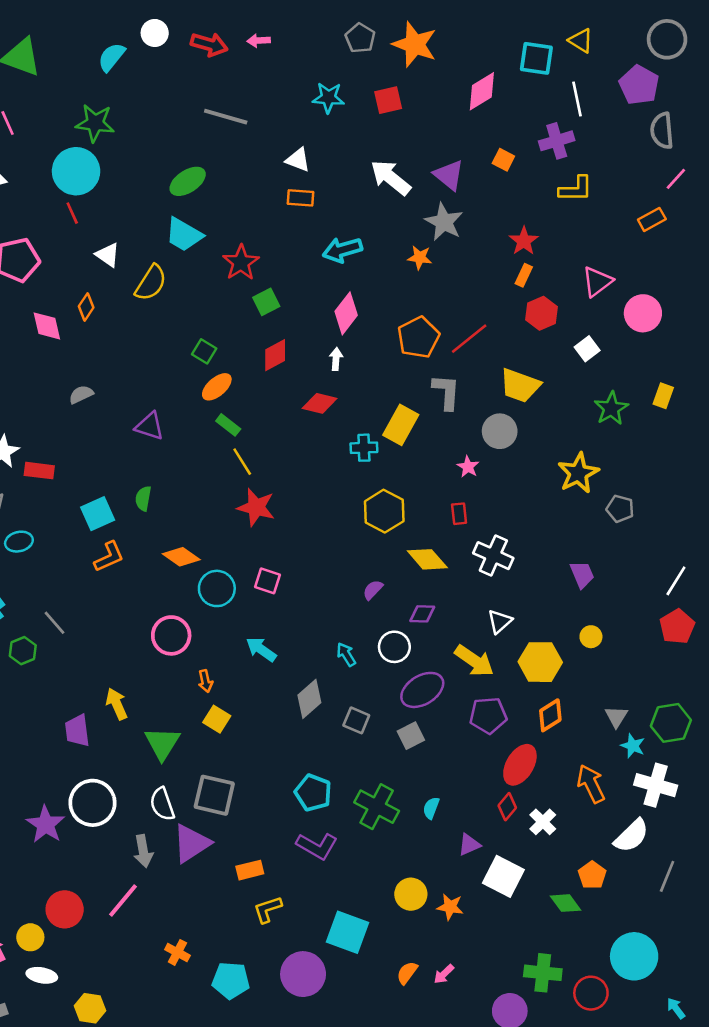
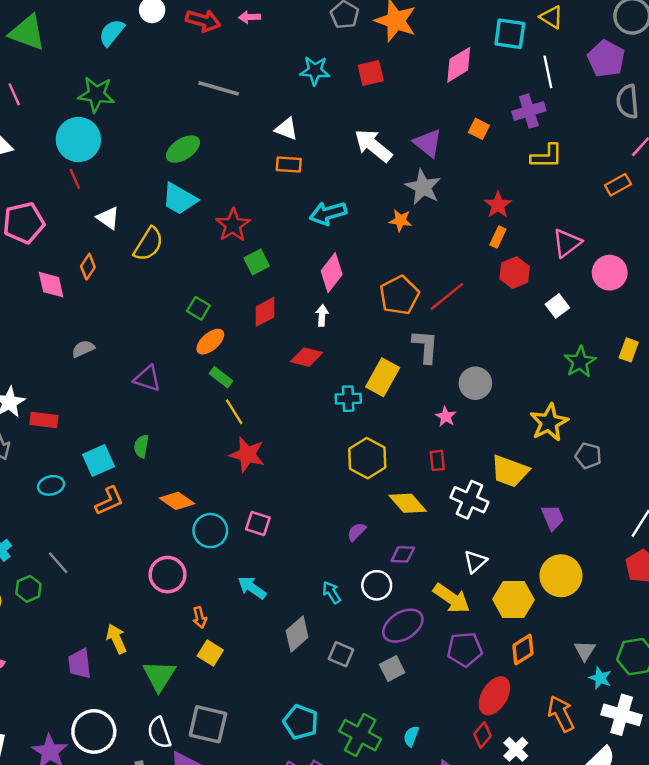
yellow trapezoid: (520, 386) -> (510, 471), moved
cyan ellipse: (19, 542) -> (51, 485), moved
yellow circle: (591, 637) -> (561, 576), size x2.0

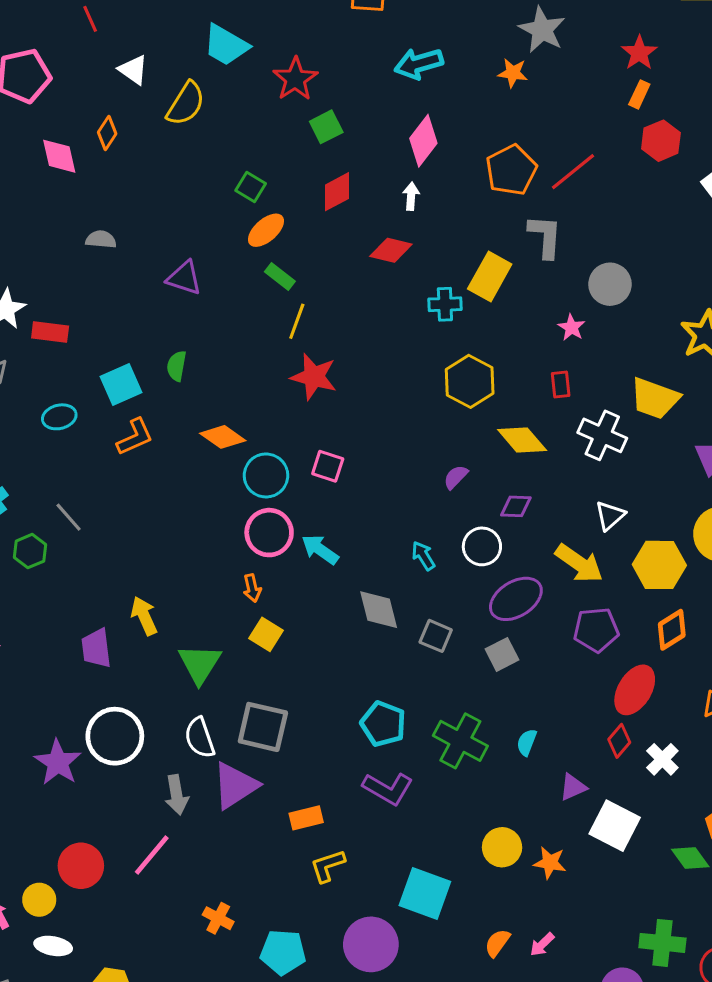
gray semicircle: (83, 349) -> (101, 239), turned 30
yellow line: (234, 412) -> (297, 321), turned 52
pink circle: (168, 575) -> (269, 533), moved
gray diamond: (297, 634) -> (379, 610), turned -63

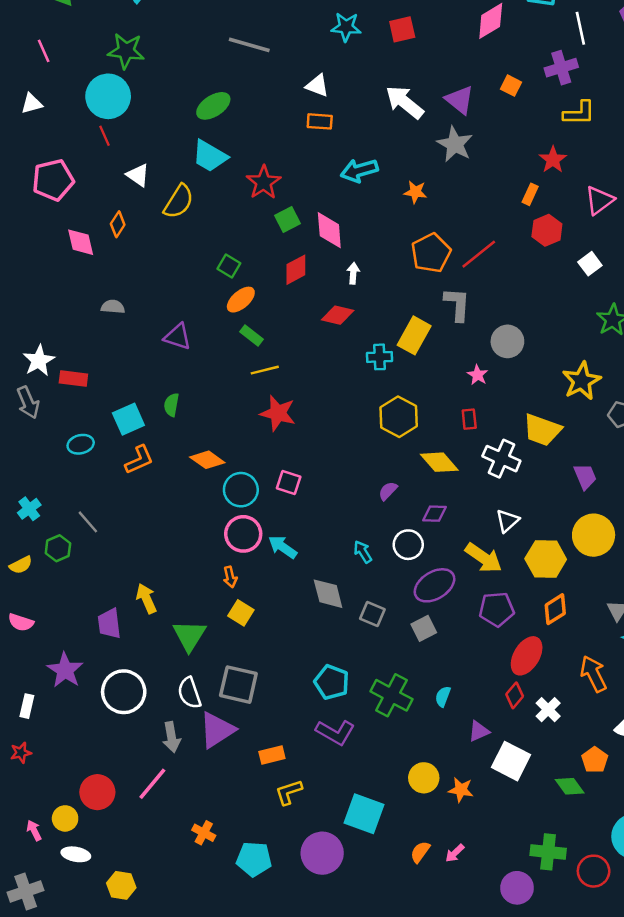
red star: (639, 53) -> (553, 160), moved
orange star: (513, 73) -> (415, 192), moved
pink diamond: (423, 141) -> (329, 230), moved, turned -42
yellow line: (297, 321) -> (265, 370), turned 56
purple star: (58, 762) -> (65, 670), moved

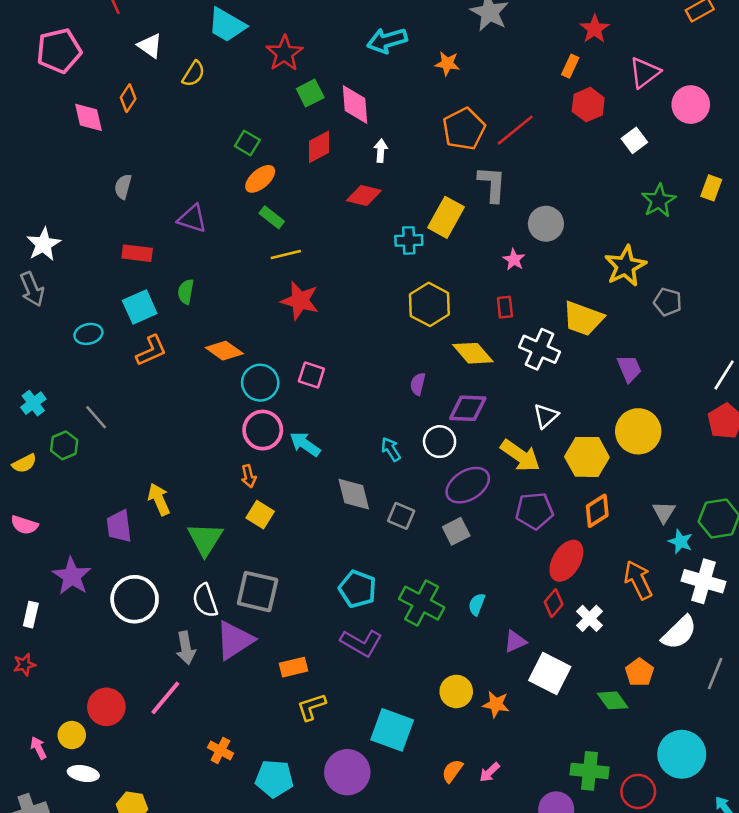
yellow semicircle: (179, 202) -> (194, 74), size x0.7
gray semicircle: (113, 307) -> (123, 187), turned -80
red rectangle: (73, 378) -> (137, 253), moved
purple semicircle: (388, 491) -> (418, 384), turned -30
purple diamond: (435, 514) -> (468, 408), size x1.4

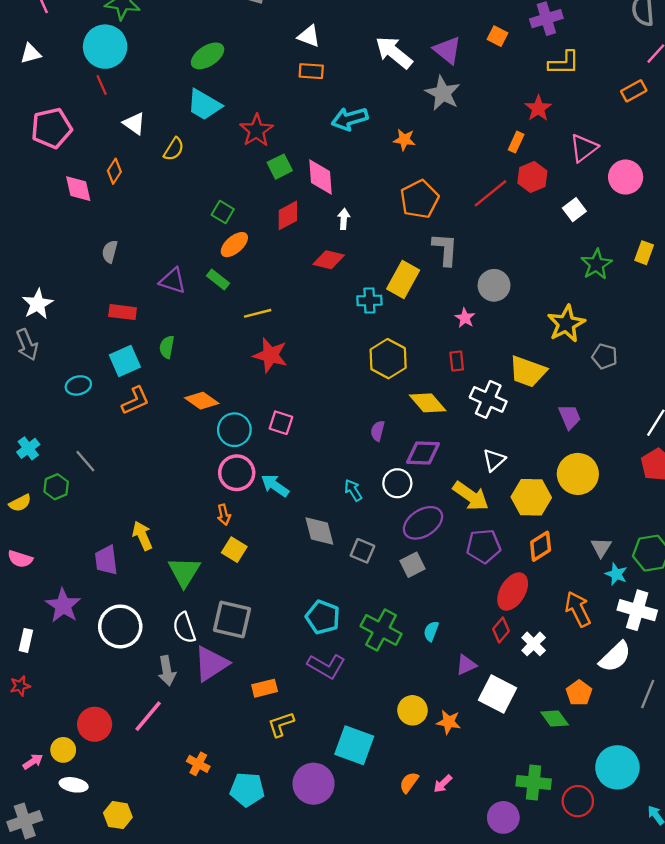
red line: (515, 130) -> (491, 193), moved
green rectangle: (272, 217) -> (218, 279), moved
pink arrow: (38, 748) -> (33, 762), turned 84

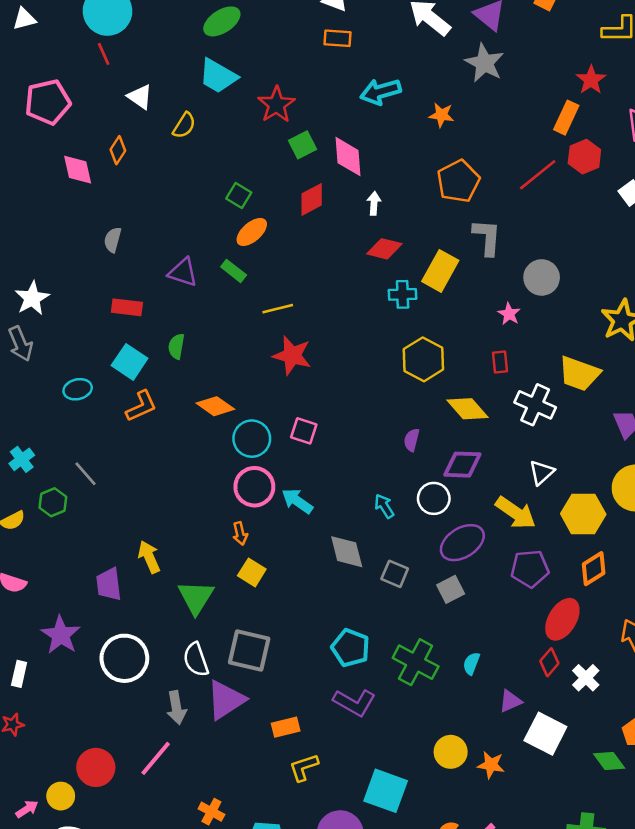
orange rectangle: (516, 142) -> (566, 118), size x1.4
red diamond: (329, 260) -> (384, 249), moved
cyan square: (125, 361) -> (130, 362), turned -32

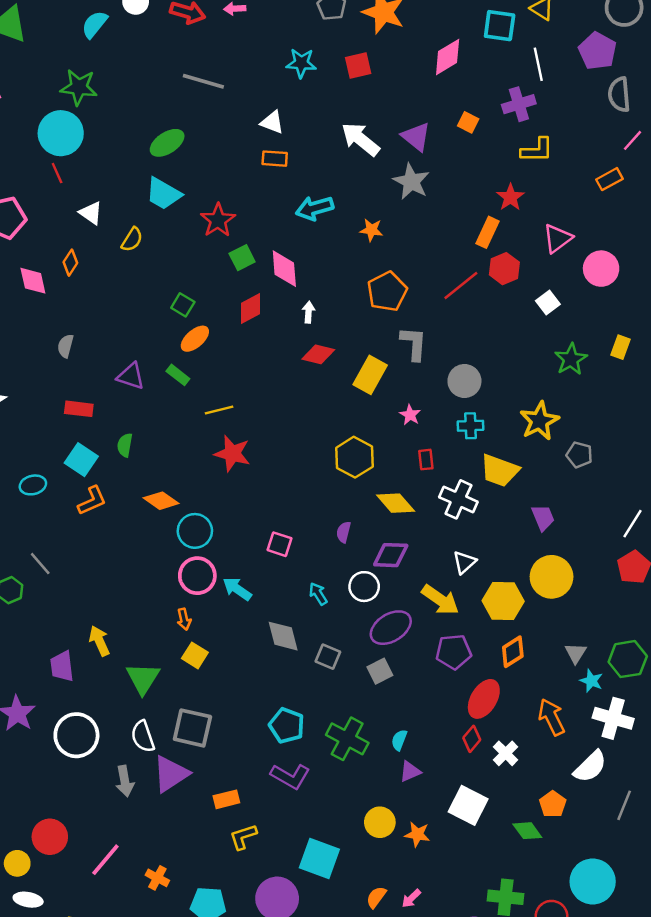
cyan cross: (403, 294) -> (471, 426), moved
pink star: (509, 314) -> (410, 415), moved
pink square: (304, 431) -> (280, 544), moved
purple triangle: (510, 701) -> (410, 771), moved
pink line: (156, 758) -> (105, 860), moved

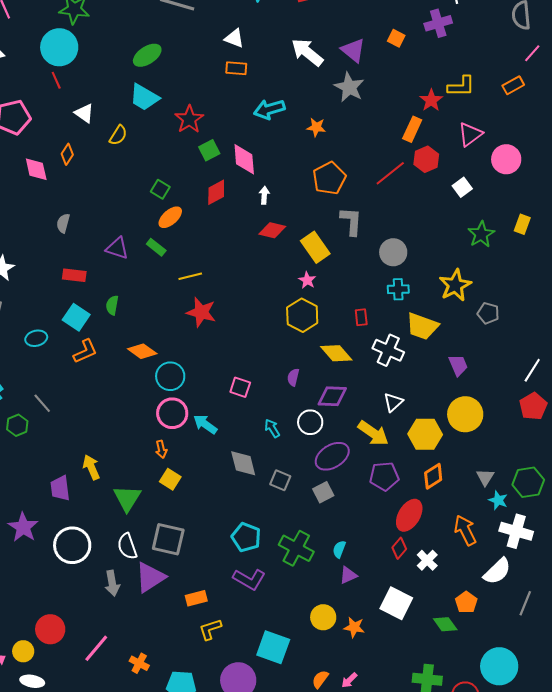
yellow L-shape: (537, 150) -> (461, 86), moved
yellow rectangle: (370, 375) -> (315, 247), turned -64
pink star: (410, 415) -> (307, 280), moved

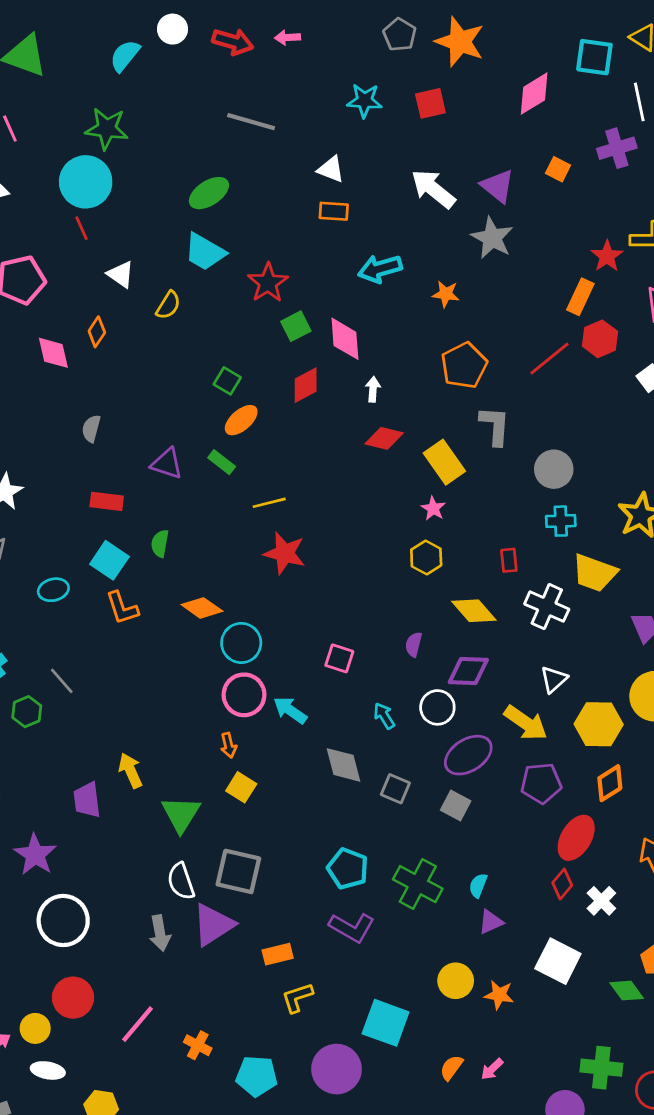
yellow hexagon: (302, 315) -> (426, 557), size x0.7
orange L-shape: (85, 351) -> (122, 608), turned 96
gray square: (323, 492) -> (456, 806), turned -35
white circle: (72, 545) -> (63, 920), moved

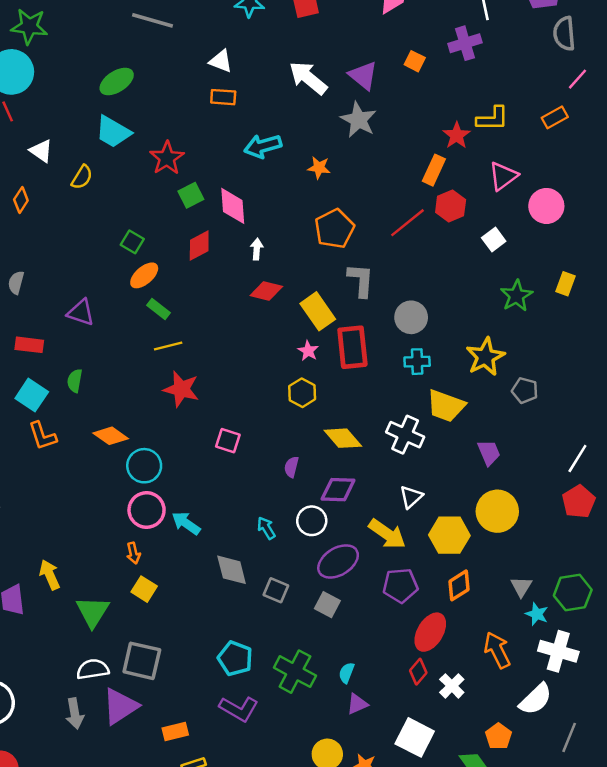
green rectangle: (222, 462) -> (159, 309), moved
red rectangle: (509, 560) -> (352, 347), moved, size x2.0
pink square: (339, 658) -> (228, 441), moved
white semicircle: (181, 881) -> (93, 669), turned 100

